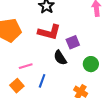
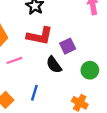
pink line: (26, 66) -> (14, 60), moved

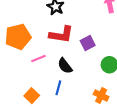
black semicircle: (54, 65) -> (65, 66), moved

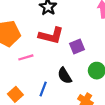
black semicircle: (65, 66) -> (65, 76), moved

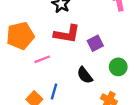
blue line: (43, 89) -> (54, 92), moved

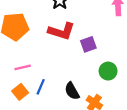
pink line: (42, 59) -> (23, 67), moved
black semicircle: (85, 75) -> (72, 91), moved

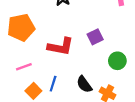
red L-shape: (61, 31) -> (61, 47), moved
pink line: (23, 67) -> (24, 67), moved

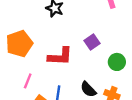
pink line: (24, 67) -> (28, 81), turned -40

